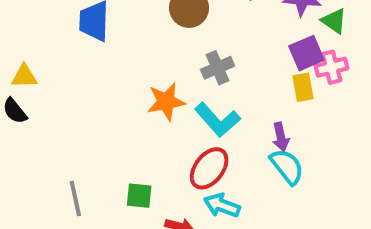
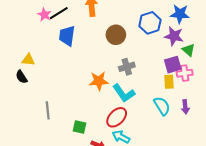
purple arrow: (281, 137) -> (185, 107), moved
cyan semicircle: (287, 167) -> (162, 106), moved
gray line: (75, 198) -> (48, 110), moved

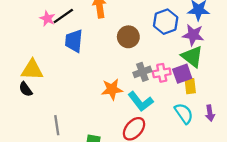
green triangle: (189, 50) -> (192, 57), moved, size x1.5
yellow triangle: (28, 60) -> (32, 70), size x1.5
purple square: (173, 65) -> (182, 74), moved
pink cross: (185, 73) -> (162, 73), moved

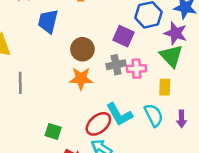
brown circle: (128, 37) -> (82, 49), moved
purple square: (182, 74) -> (124, 36), moved, turned 36
cyan L-shape: (140, 101) -> (119, 114), moved
gray line: (57, 125) -> (20, 83), moved

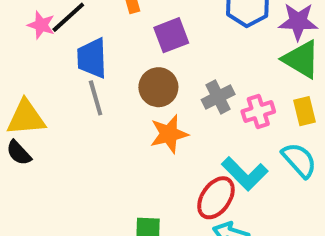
purple square: (124, 36) -> (171, 35), moved, turned -30
pink cross: (136, 69) -> (258, 112), moved
gray line: (20, 83) -> (96, 98), moved

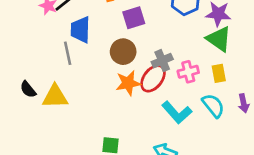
gray line: (96, 98) -> (68, 53), moved
yellow triangle: (26, 118) -> (55, 97), moved
red ellipse: (216, 198) -> (153, 78), moved

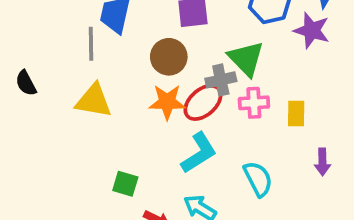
green triangle: (219, 39) -> (246, 58), moved
yellow triangle: (55, 97) -> (94, 101), moved
cyan semicircle: (213, 106) -> (258, 179), moved
cyan L-shape: (177, 112) -> (199, 153), moved, turned -92

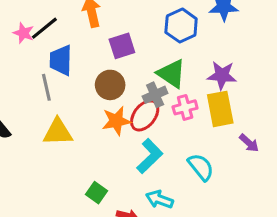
purple star: (312, 30) -> (222, 75), moved
yellow rectangle: (296, 114) -> (220, 109), size x1.6
purple arrow: (322, 162) -> (249, 143), turned -35
green square: (125, 184) -> (97, 193), turned 30

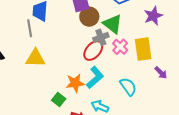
purple star: (222, 75) -> (153, 16), moved, turned -30
brown circle: (110, 85) -> (89, 17), moved
pink cross: (185, 107) -> (120, 47), turned -35
orange star: (116, 121) -> (75, 83), moved

